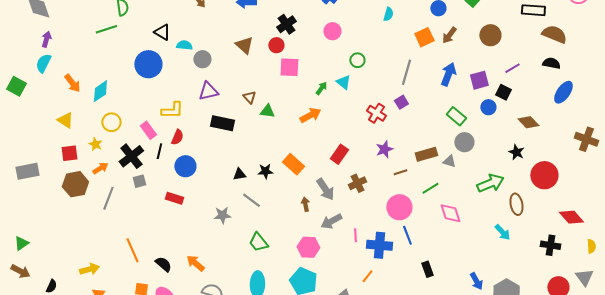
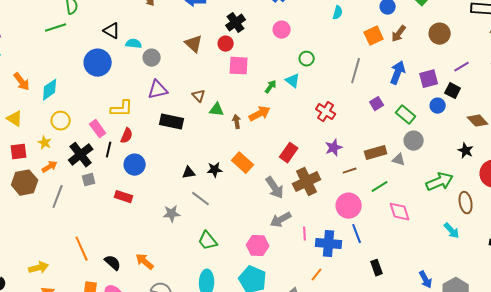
purple square: (401, 102) -> (377, 104), moved
brown cross: (357, 183) -> (307, 182), size x1.5
brown arrow: (305, 204) -> (237, 122), moved

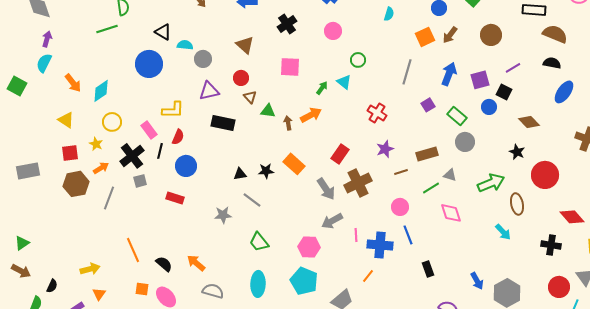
red circle: (226, 44) -> (241, 78), moved
gray triangle: (399, 160) -> (450, 175), moved
pink circle: (349, 206) -> (400, 207), size x0.7

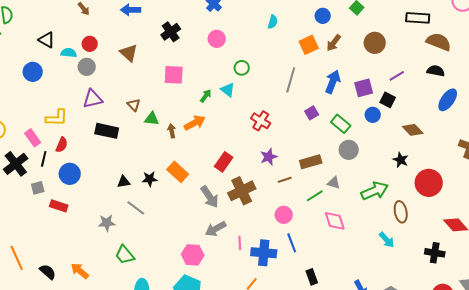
blue circle: (149, 64) -> (33, 72), size x0.7
red circle: (241, 78) -> (90, 44), moved
gray square: (140, 181) -> (38, 188), moved
green trapezoid: (259, 242) -> (125, 255), moved

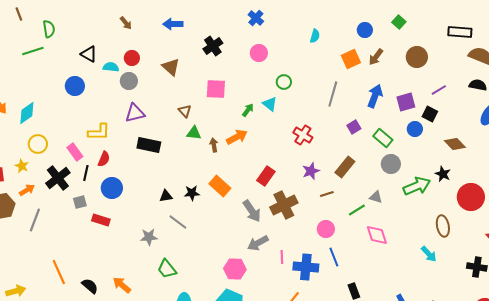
brown triangle: (134, 105) -> (185, 111), moved
brown rectangle: (311, 162) -> (345, 167), moved, turned -35
green arrow: (375, 191) -> (417, 186), moved

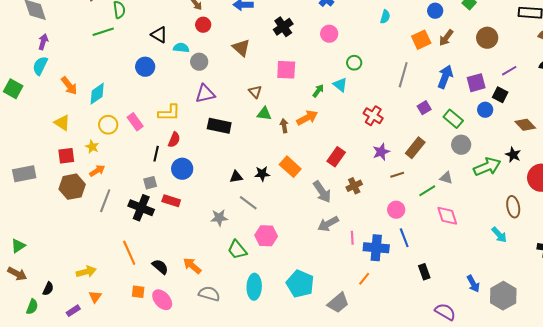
red circle: (132, 58) -> (203, 25), moved
pink rectangle: (75, 152) -> (135, 122), moved
black cross: (58, 178) -> (141, 208), moved, turned -30
brown cross: (284, 205) -> (354, 186), size x0.6
pink hexagon: (235, 269) -> (266, 236), moved

